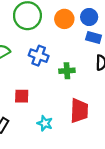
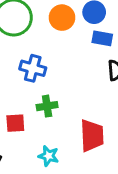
green cross: (67, 71) -> (47, 106), moved

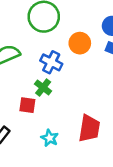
orange circle: (62, 18) -> (80, 43), moved
green cross: (47, 106) -> (43, 88), moved, turned 35

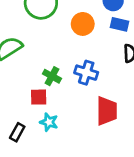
blue cross: (51, 62) -> (86, 73), moved
cyan star: (50, 138) -> (49, 122), moved

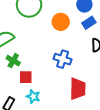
blue rectangle: (119, 24) -> (89, 23), turned -48
green cross: (52, 76) -> (13, 61), moved

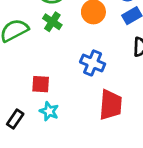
green cross: (13, 61) -> (52, 22), moved

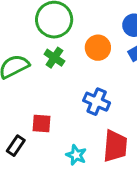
cyan star: (49, 111) -> (76, 155), moved
black rectangle: (15, 119) -> (16, 146), moved

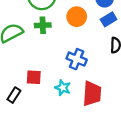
green cross: (54, 58) -> (43, 25), turned -35
cyan star: (76, 155) -> (63, 88), moved

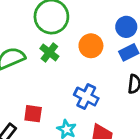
green cross: (43, 25) -> (49, 52), turned 35

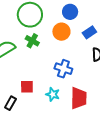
blue circle: (126, 27) -> (70, 12), moved

